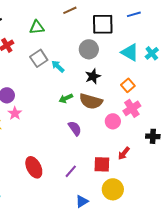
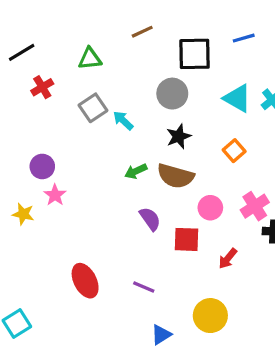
pink cross: (132, 108) -> (255, 206), moved
red square: (102, 164) -> (187, 239), moved
purple line: (71, 171) -> (144, 287), turned 72

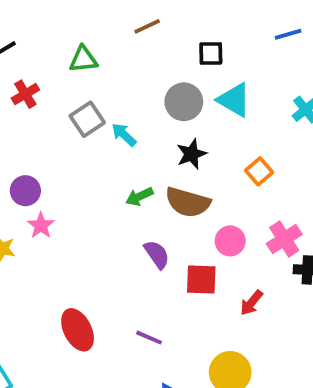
blue line: (244, 38) -> (288, 34), moved
black square: (194, 54) -> (211, 53), size x0.6
cyan triangle: (237, 98) -> (234, 100), moved

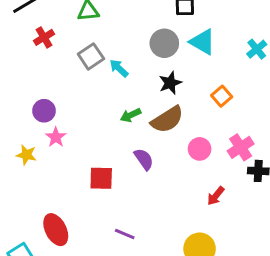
brown semicircle: (188, 202) -> (167, 120), turned -48
red square: (201, 280) -> (101, 178), moved
red ellipse: (78, 330) -> (56, 230), moved
purple line: (149, 338) -> (125, 234), moved

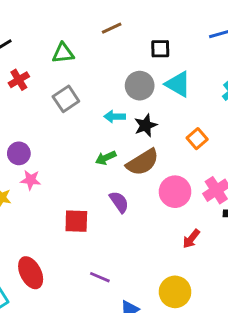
cyan arrow: (119, 68) -> (115, 117), moved, turned -42
pink star: (56, 137) -> (31, 180), turned -30
pink circle: (200, 149) -> (175, 192), size x1.4

